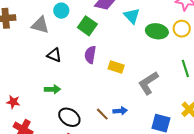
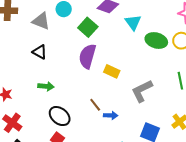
black triangle: (54, 55) -> (40, 52), moved
purple semicircle: (90, 55) -> (87, 56), size x1.4
brown line: (102, 114) -> (95, 105), moved

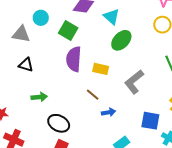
green ellipse: (156, 40) -> (121, 40), moved, turned -50
brown line: (95, 105) -> (93, 95), moved

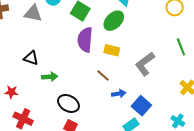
green ellipse: (121, 40) -> (114, 21), moved
black triangle: (26, 65) -> (31, 58), moved
blue square: (150, 121) -> (141, 106), moved, turned 30

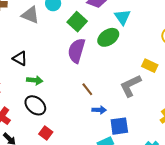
yellow rectangle: (112, 50) -> (150, 66), moved
black ellipse: (68, 103) -> (35, 105), moved
blue square: (141, 106) -> (119, 126), turned 30

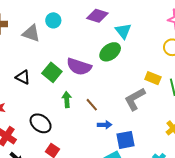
green square: (77, 22) -> (52, 72), moved
purple semicircle: (76, 51) -> (79, 67), turned -85
green arrow: (35, 80) -> (67, 100), moved, turned -98

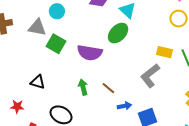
green square: (52, 72) -> (56, 44), moved
black triangle: (23, 77) -> (38, 82), moved

